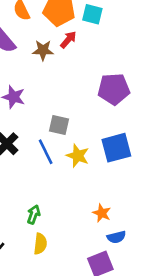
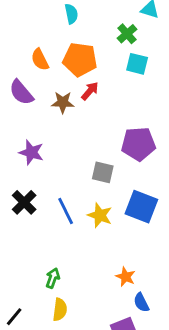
cyan square: (92, 14) -> (137, 64), moved
gray square: (59, 125) -> (103, 172), moved
blue square: (116, 148) -> (141, 207), turned 36
blue semicircle: (116, 237) -> (141, 302), turned 78

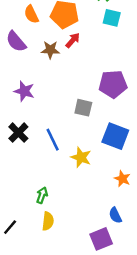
yellow star: (100, 215) -> (81, 157), moved
orange star: (126, 277) -> (122, 179), moved

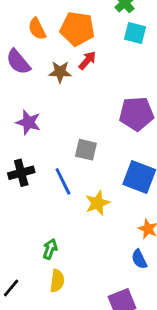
gray square: (83, 108) -> (86, 150), moved
black cross: (18, 133) -> (21, 173), turned 30
yellow star: (81, 157) -> (97, 203), turned 30
blue semicircle: (115, 215) -> (139, 259), moved

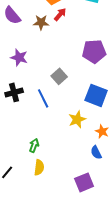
gray square: (86, 150) -> (59, 76), turned 35
yellow star: (97, 203) -> (77, 119), moved

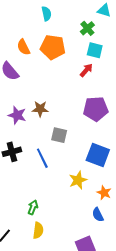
red arrow: (60, 14) -> (86, 70), moved
brown star: (41, 22) -> (40, 109), moved
gray square: (59, 76) -> (59, 135), turned -35

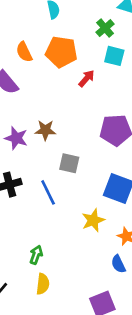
red arrow: (86, 70) -> (86, 78), moved

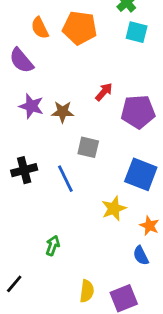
red arrow: (86, 78) -> (104, 92), moved
purple star: (16, 138) -> (31, 106), moved
yellow semicircle: (43, 284) -> (87, 291), moved

